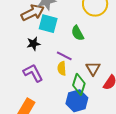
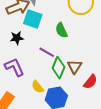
yellow semicircle: (62, 68) -> (38, 87), moved, turned -40
green diamond: (79, 84) -> (59, 68), moved

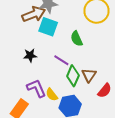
black star: (17, 38) -> (30, 55), moved
purple L-shape: (14, 67) -> (36, 88), moved

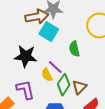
black star: (30, 55) -> (26, 56), size x1.6
yellow semicircle: (52, 95) -> (47, 75), moved

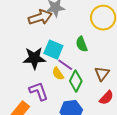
cyan square: (49, 32) -> (53, 50), moved
brown triangle: (79, 87) -> (102, 74), moved

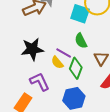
green semicircle: (82, 44) -> (81, 41), moved
cyan square: (53, 50) -> (80, 14), moved

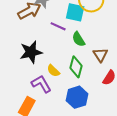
purple line: (64, 53) -> (58, 26), moved
yellow semicircle: (57, 62) -> (53, 71), moved

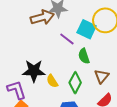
black star: (31, 52) -> (34, 71), moved
purple L-shape: (41, 84) -> (17, 90), moved

